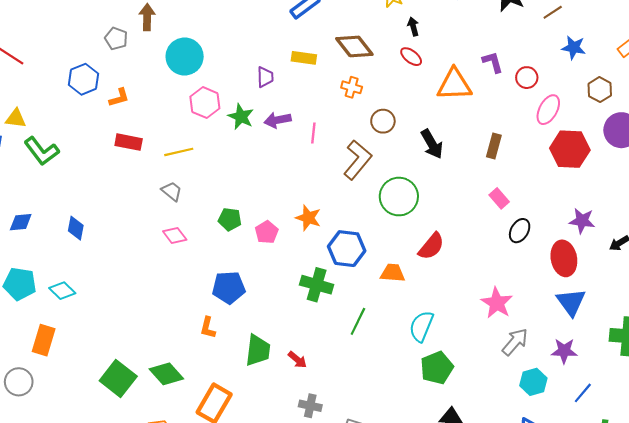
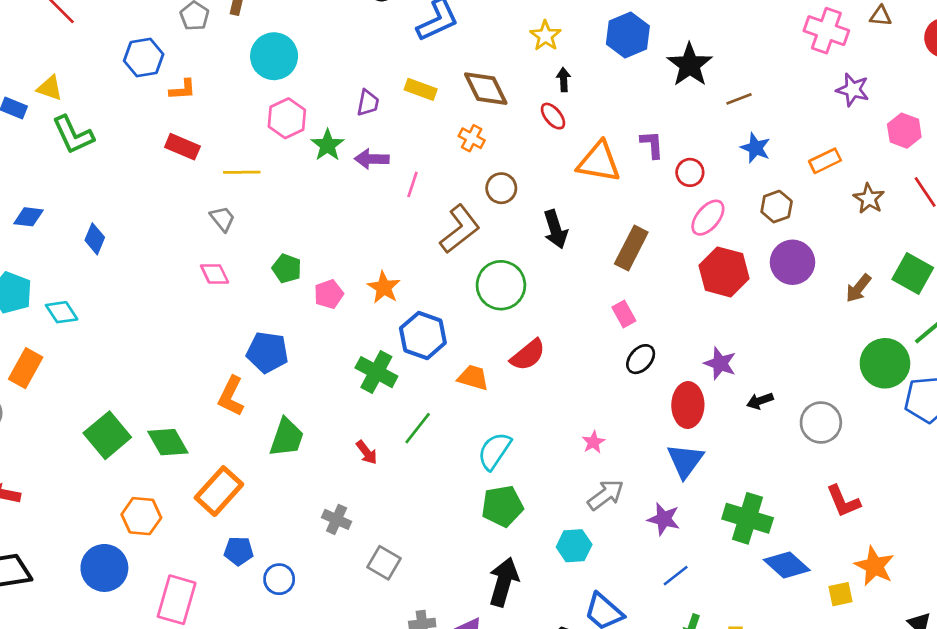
brown rectangle: (494, 146) -> (631, 248), size x1.4
pink star: (497, 303) -> (593, 442), size x0.6
orange L-shape: (208, 328) -> (231, 396), size x1.4
red arrow: (297, 360) -> (367, 452), moved
cyan hexagon: (533, 382) -> (574, 546), moved

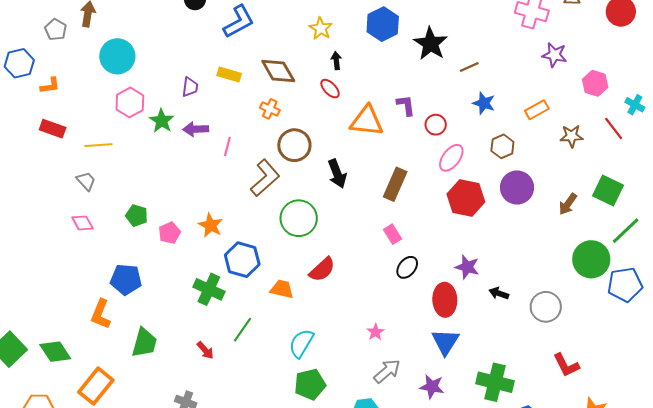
brown circle: (501, 188) -> (294, 145), size x1.4
brown star: (869, 199) -> (572, 136), turned -30
black arrow: (760, 401) -> (499, 293), turned 42

